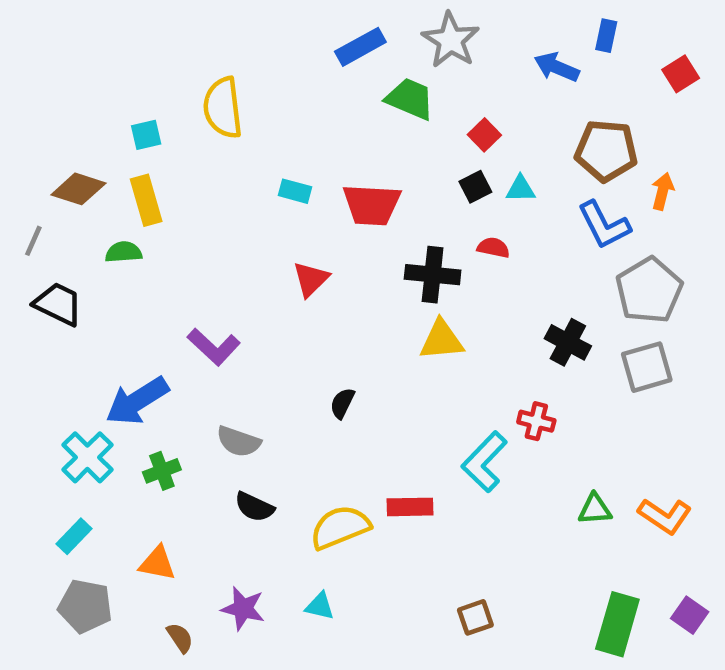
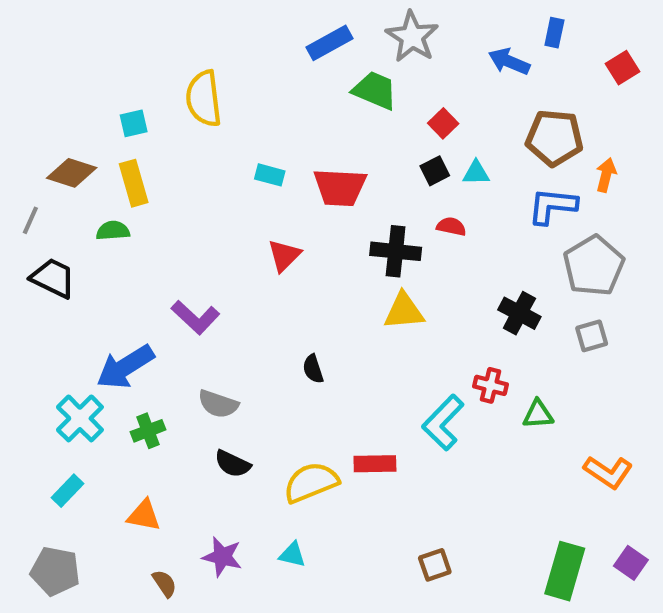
blue L-shape: (604, 225) -> (552, 206), turned 123
gray square: (647, 367) -> (592, 336), size x0.7
black semicircle: (342, 403) -> (313, 369), turned -44
green triangle: (595, 509) -> (538, 414), moved
gray pentagon: (85, 606) -> (55, 571), moved

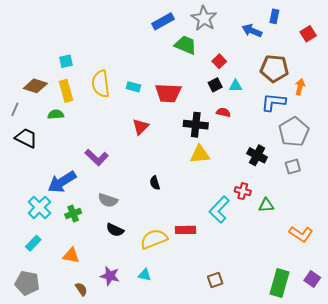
yellow semicircle: (204, 99) -> (101, 84), moved

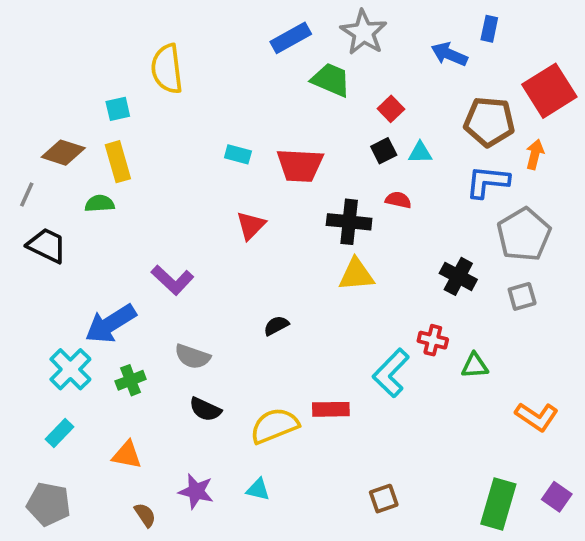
red square: (308, 34) -> (549, 91), moved, size x1.8
yellow semicircle: (101, 84) -> (167, 69), moved
black semicircle: (155, 183) -> (276, 326), turned 80

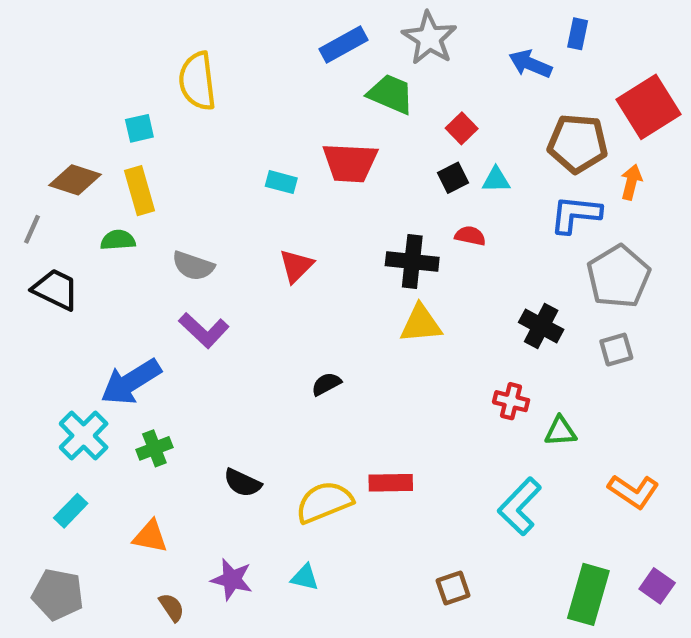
red trapezoid: (300, 165) -> (350, 163), moved
gray semicircle: (192, 357) -> (193, 266), moved
cyan L-shape: (391, 373) -> (520, 506), moved

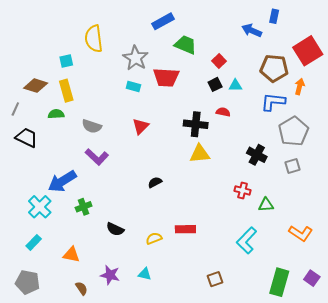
gray star: (429, 38) -> (136, 58), moved
green cross: (154, 448) -> (84, 207), moved
yellow semicircle: (324, 502) -> (154, 238), size x0.6

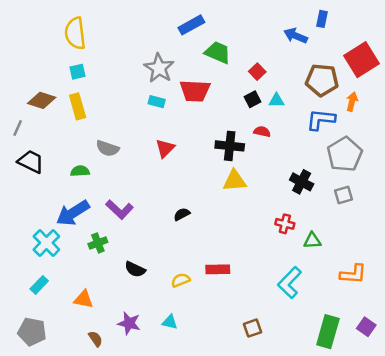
yellow semicircle: (94, 39) -> (75, 33), moved
green semicircle: (56, 114) -> (80, 171), moved
purple L-shape: (97, 157) -> (119, 209), moved
orange L-shape: (301, 233) -> (353, 274), turned -30

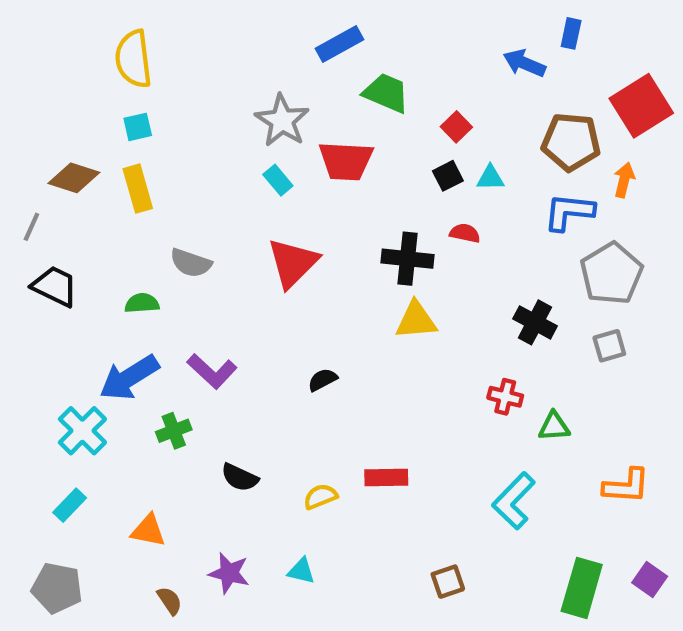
cyan rectangle: (157, 102) -> (278, 180), turned 35
red triangle: (165, 148) -> (293, 263), size x1.5

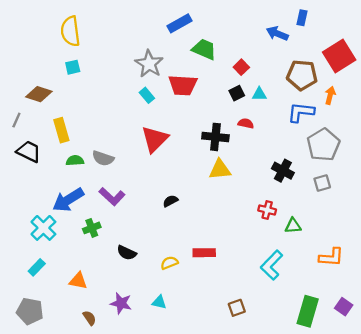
yellow rectangle: (138, 189) -> (61, 130), moved
gray semicircle: (191, 263) -> (103, 158), moved

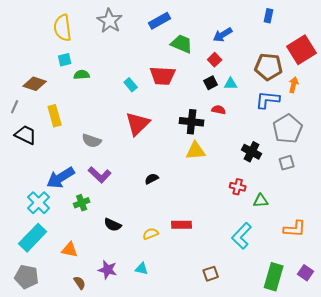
blue arrow: (277, 33) -> (223, 35), moved, turned -54
gray star: (149, 64) -> (110, 21), moved
green semicircle: (75, 161) -> (82, 75), moved
cyan rectangle: (37, 267) -> (33, 238), size x1.8

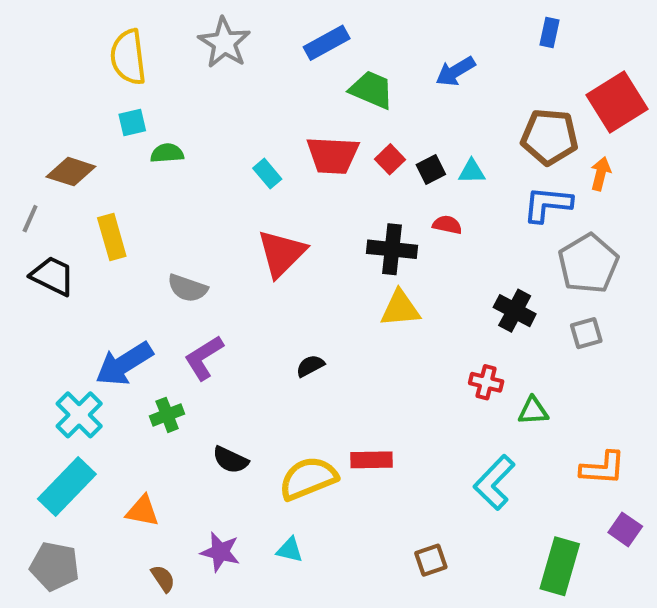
red square: (215, 60) -> (390, 159), moved
purple L-shape: (100, 175) -> (204, 358), turned 105
yellow semicircle: (151, 234) -> (308, 478), size x1.8
purple square: (306, 273) -> (625, 529), moved

